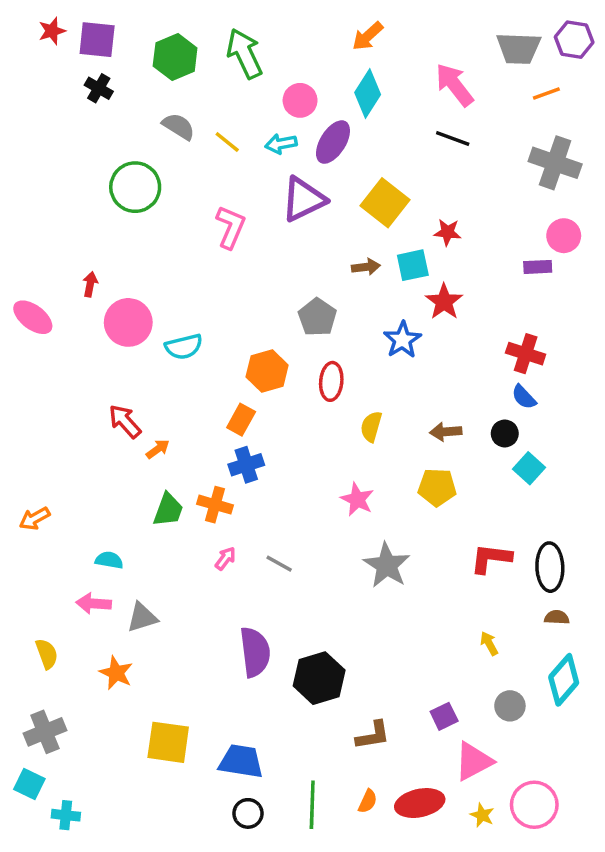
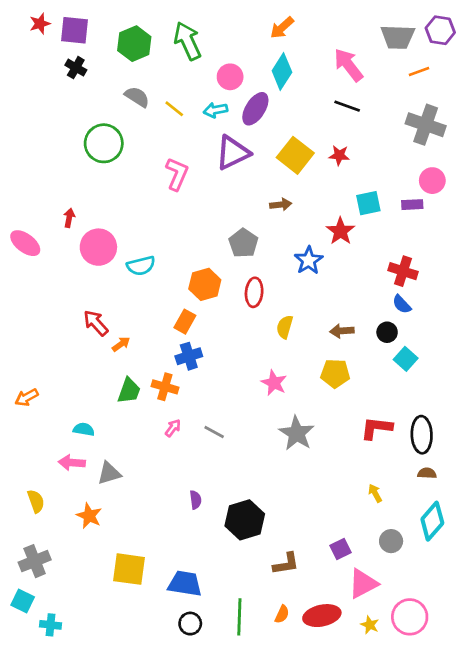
red star: (447, 232) -> (339, 155), moved
cyan square: (413, 265) -> (368, 203), moved
purple semicircle: (255, 652) -> (196, 500), size x0.5

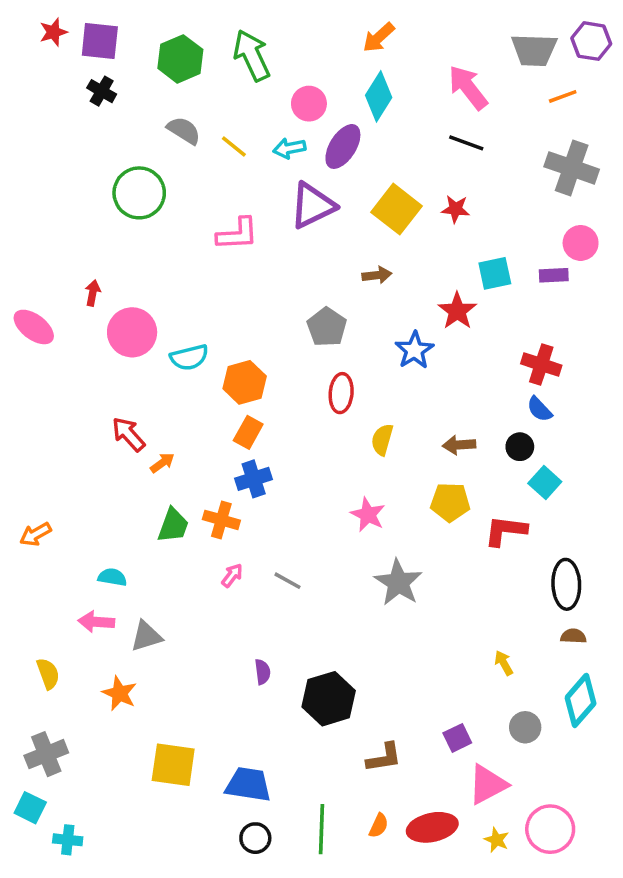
pink L-shape: (177, 174) -> (237, 234), turned 64
orange hexagon: (205, 284) -> (245, 382), moved
red L-shape: (376, 428) -> (506, 531), moved

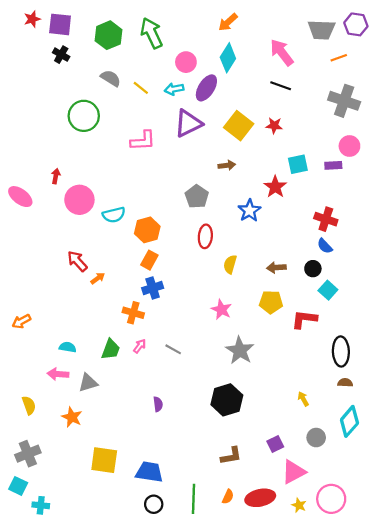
green trapezoid: (173, 525) -> (111, 349), moved
black hexagon: (329, 699) -> (227, 400), moved

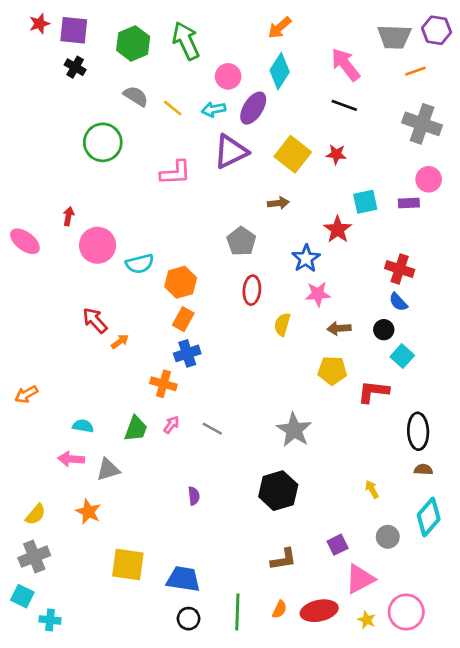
pink star: (221, 310) -> (318, 294), moved, turned -30
yellow semicircle: (29, 405) -> (36, 514), moved, turned 60

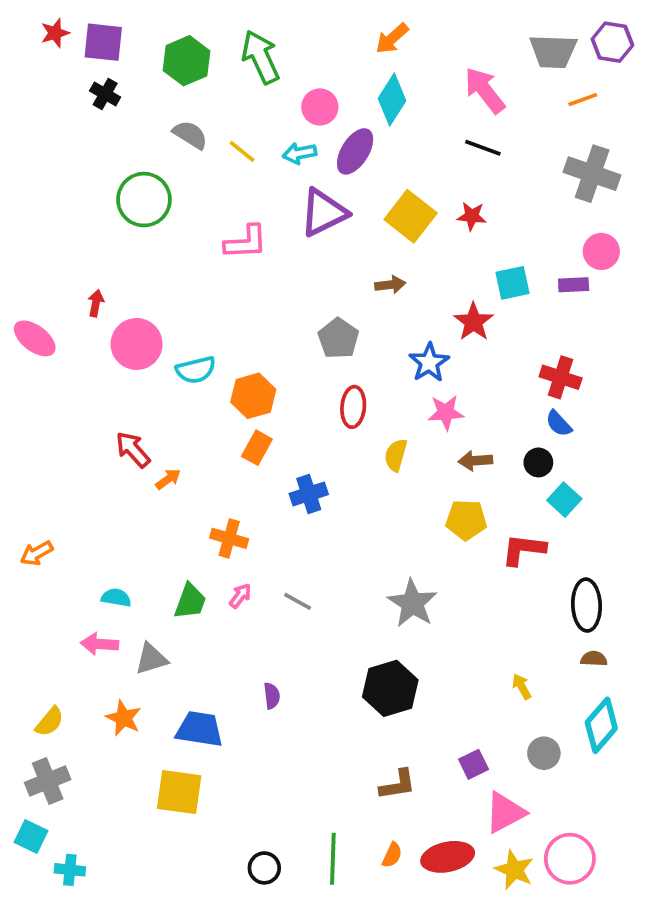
blue cross: (187, 353) -> (309, 494), moved
blue trapezoid: (183, 579) -> (199, 729), moved
yellow star: (367, 620) -> (514, 870), size x1.5

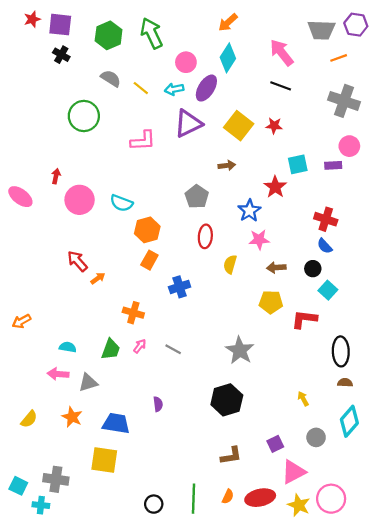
cyan semicircle: (196, 370) -> (121, 203), moved, turned 35
gray cross: (48, 781) -> (56, 479), moved, turned 30

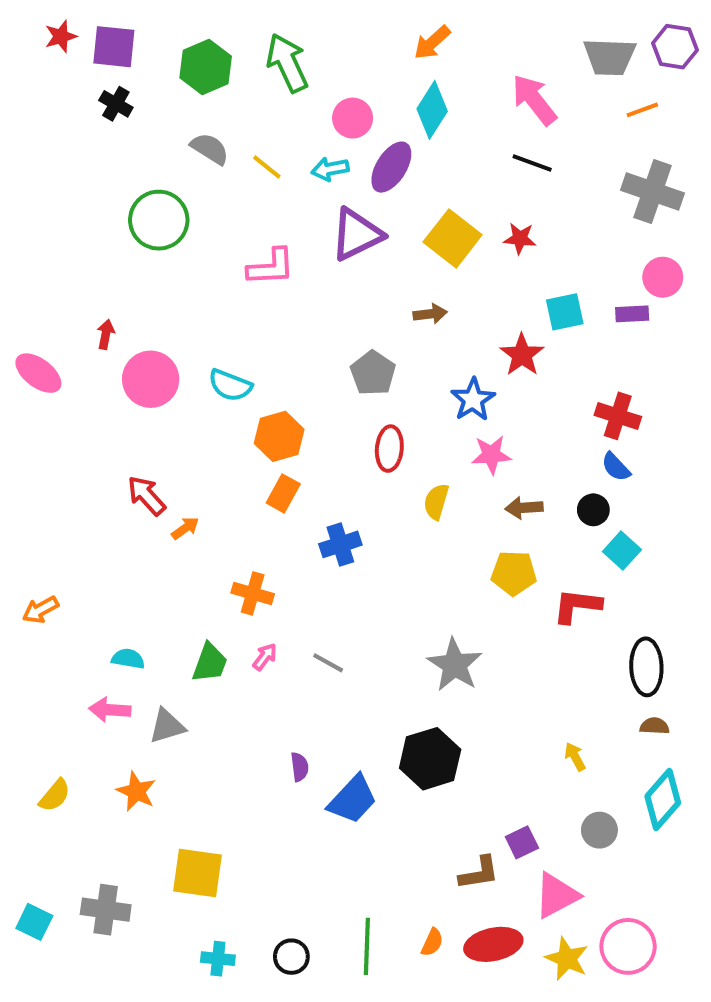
blue trapezoid: (116, 423) -> (353, 800), moved, turned 124
brown L-shape: (231, 456) -> (479, 873), moved
cyan cross: (41, 505) -> (218, 959), moved

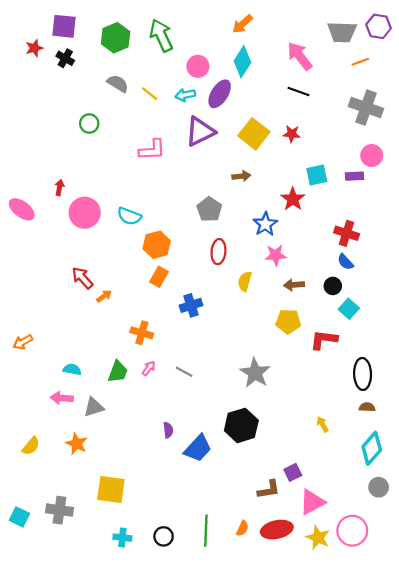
red star: (61, 36) -> (34, 48), moved
green circle: (159, 220) -> (89, 124), size x0.6
gray circle: (599, 830) -> (379, 487), moved

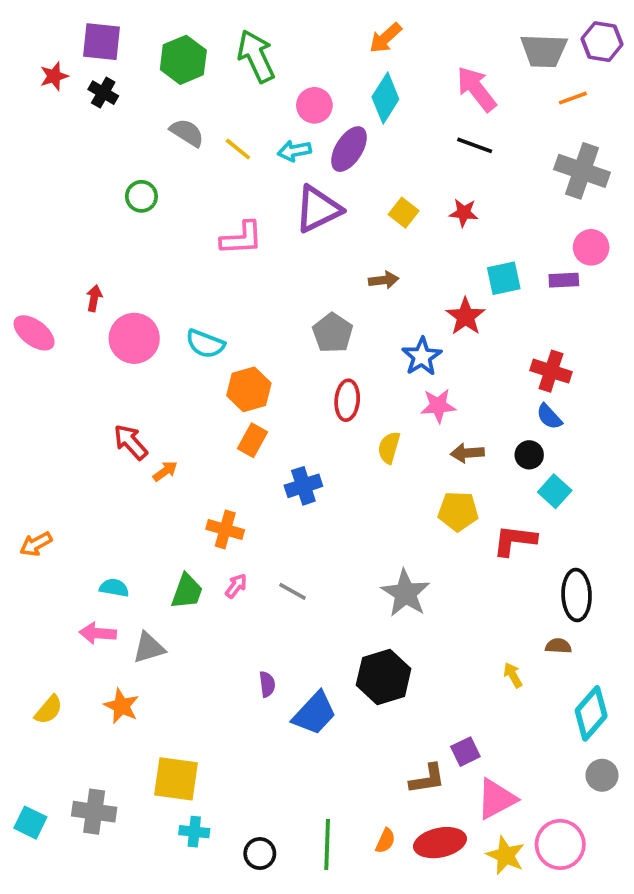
yellow square: (254, 134) -> (404, 213), size x0.6
brown semicircle: (367, 407) -> (558, 646), moved
cyan cross: (122, 538) -> (194, 832), moved

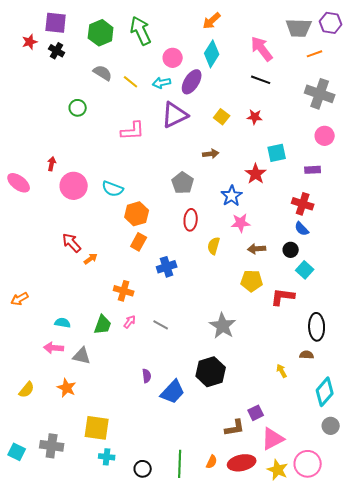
purple rectangle: (564, 280) -> (313, 170), moved
gray triangle: (149, 648) -> (82, 356), turned 30

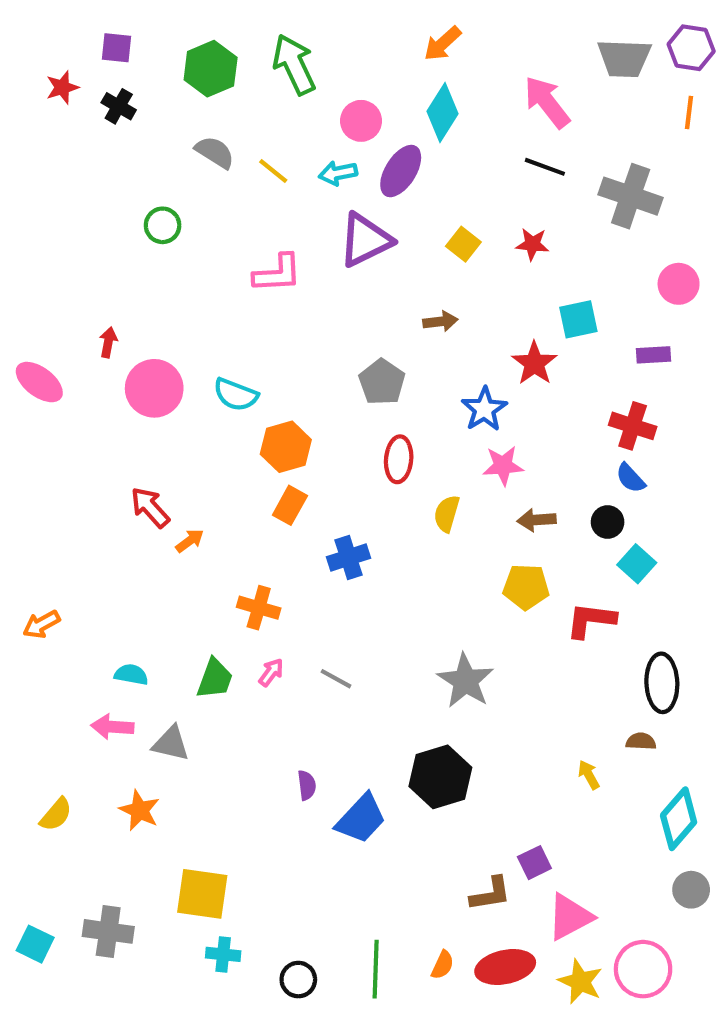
purple square: (56, 23) -> (117, 48), size x0.7
orange line: (315, 54) -> (689, 113), moved, turned -63
gray cross: (320, 94) -> (631, 196), moved

